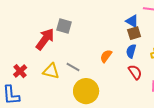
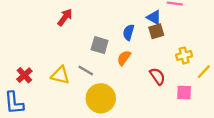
gray square: (64, 26) -> (100, 45), moved
red arrow: (45, 39) -> (65, 17), moved, size x0.7
blue semicircle: (131, 51) -> (129, 32), moved

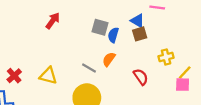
gray square: (100, 45) -> (100, 27), moved
gray line: (86, 71) -> (89, 68), moved
pink square: (184, 93) -> (183, 85), moved

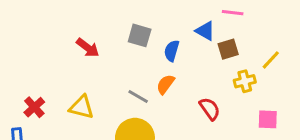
red arrow: (53, 21) -> (88, 48), moved, turned 91
gray square: (100, 27) -> (140, 35), moved
brown square: (140, 34) -> (228, 49), moved
yellow line: (185, 72) -> (271, 60), moved

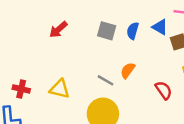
red arrow: (88, 48) -> (58, 30), moved, turned 102
blue semicircle: (172, 51) -> (133, 31), moved
red cross: (34, 107) -> (21, 89), turned -35

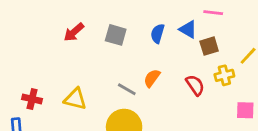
gray square: (107, 31) -> (116, 35), moved
red semicircle: (164, 90) -> (195, 85), moved

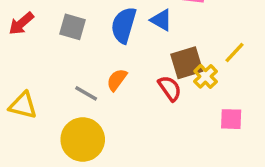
blue semicircle: (157, 34) -> (124, 25), size x1.5
brown square: (209, 46) -> (187, 63), moved, size x1.4
yellow cross: (224, 75) -> (206, 76), turned -30

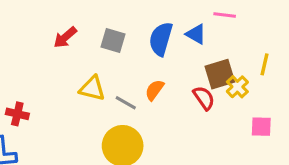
yellow line: (235, 52) -> (264, 64), turned -30
yellow triangle: (23, 105) -> (92, 88), moved

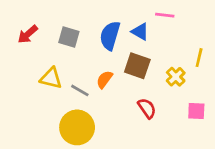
brown square: (220, 74) -> (137, 66), moved, turned 36
red semicircle: (204, 98) -> (147, 108), moved

